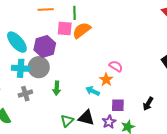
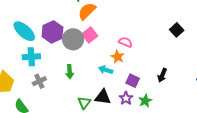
pink square: (65, 28) -> (90, 35), moved, turned -35
gray circle: (39, 67) -> (73, 39), moved
purple square: (118, 105) -> (133, 81), turned 32

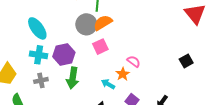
purple hexagon: (52, 32) -> (64, 54), moved
gray circle: (73, 39) -> (86, 24), moved
green arrow: (70, 72) -> (73, 78), size x1.5

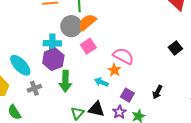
cyan ellipse: (37, 28) -> (20, 65), moved
cyan cross: (39, 55) -> (52, 43), moved
pink semicircle: (134, 61) -> (123, 56), size x1.5

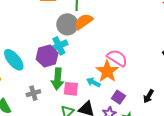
cyan cross: (52, 43) -> (59, 46), moved, turned -30
pink square: (88, 46) -> (71, 89), moved, turned 35
orange star: (114, 70) -> (107, 71), size x1.6
gray cross: (34, 88) -> (33, 93), moved

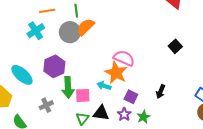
cyan cross: (59, 46) -> (36, 31), moved

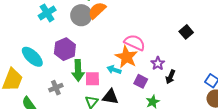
purple star: (124, 114) -> (158, 63), moved

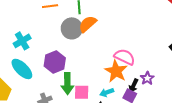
cyan cross: (47, 13) -> (22, 41), moved
cyan arrow: (114, 70) -> (107, 92), moved, turned -40
black arrow: (170, 77) -> (133, 86), moved

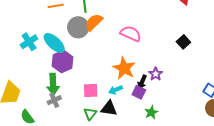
pink semicircle: (125, 57) -> (131, 34), moved
cyan ellipse: (22, 69) -> (54, 43), moved
green arrow: (67, 84) -> (53, 84), moved

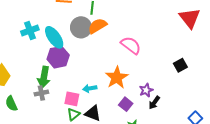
black arrow: (142, 82) -> (154, 103), moved
cyan arrow: (116, 90) -> (90, 88), moved
pink square: (91, 91) -> (72, 99), moved

